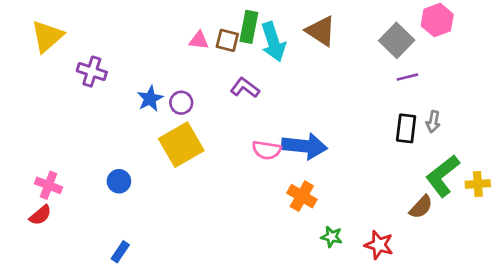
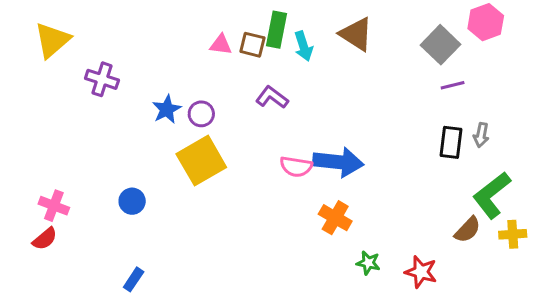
cyan arrow: (273, 42) -> (304, 46), size x0.7
yellow cross: (478, 184) -> (513, 234), moved

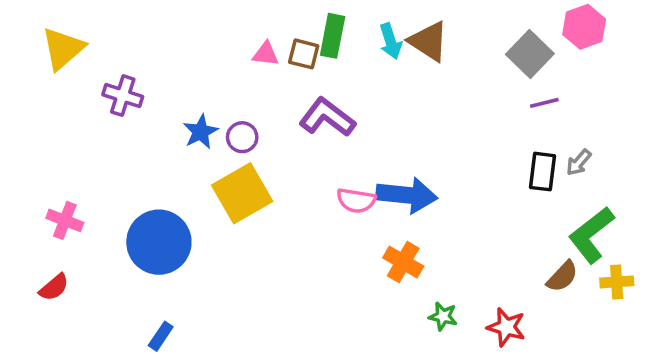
cyan arrow: (304, 46) -> (391, 41), moved
purple L-shape: (272, 97) -> (327, 117), size x1.4
gray arrow: (481, 135) -> (579, 163), turned 30
blue circle: (132, 201) -> (159, 242), size x2.0
pink cross: (54, 206) -> (65, 220), moved

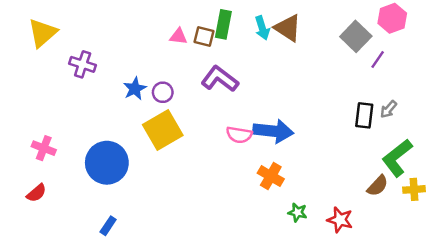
purple line: (544, 103) -> (378, 59), moved, turned -42

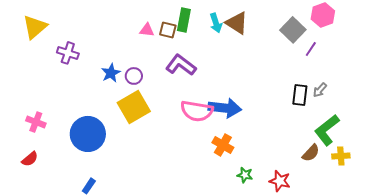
pink semicircle: (239, 135) -> (197, 111), size x1.5

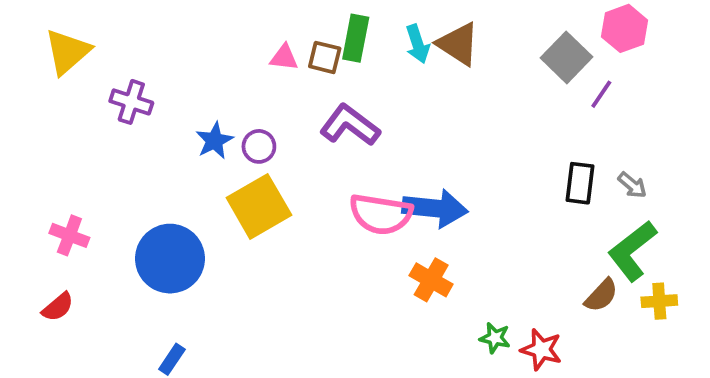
gray arrow: (320, 90) -> (632, 185), moved, turned -91
green star: (245, 175) -> (495, 338), moved

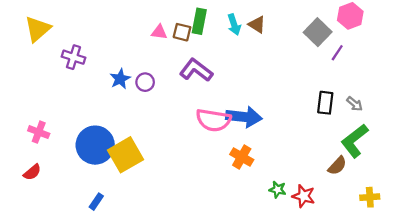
brown triangle: (458, 44) -> (257, 25), size x0.7
yellow square: (259, 206) -> (126, 155), moved
yellow cross: (659, 301) -> (370, 197), moved

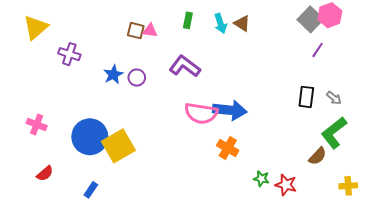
green rectangle: (199, 21) -> (188, 20), size x0.7
brown square: (182, 32) -> (136, 31), moved
gray square: (318, 32) -> (310, 19), moved
red semicircle: (32, 172) -> (45, 174), moved

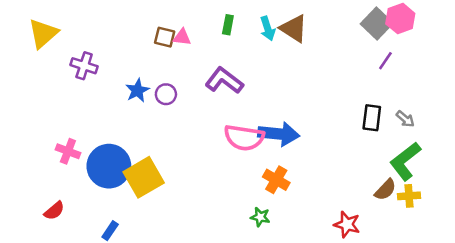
brown triangle: (242, 23) -> (294, 28), size x1.4
pink cross: (37, 125) -> (68, 151), moved
green star: (261, 179) -> (260, 217), moved
yellow cross: (348, 186) -> (409, 196), moved

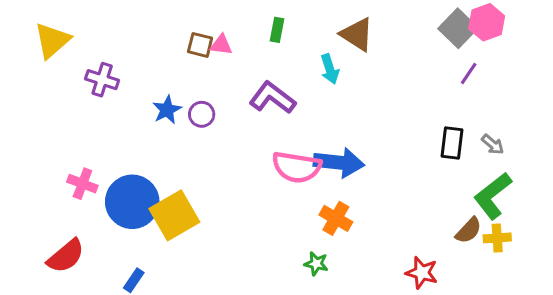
cyan arrow: (268, 28) -> (330, 69), moved
red semicircle: (54, 211) -> (66, 256), size x1.5

